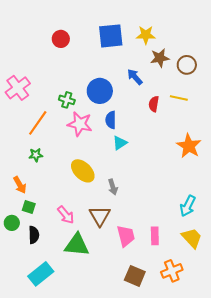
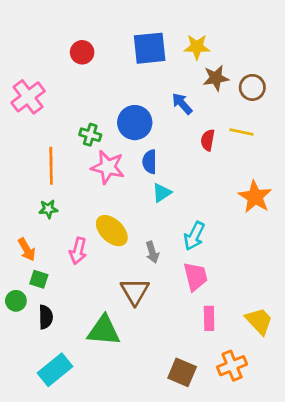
pink cross: (18, 88) -> (28, 97), moved
orange line: (38, 123) -> (51, 166), turned -36
cyan arrow: (188, 206) -> (194, 236), moved
pink arrow: (66, 215) -> (78, 251), moved, turned 54
pink trapezoid: (126, 236) -> (196, 277), moved

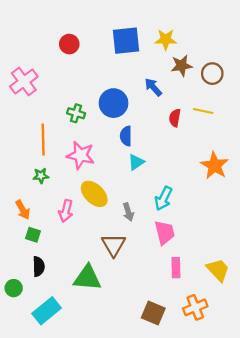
pink star: (108, 167) -> (81, 155), moved
green circle: (16, 301) -> (14, 288), moved

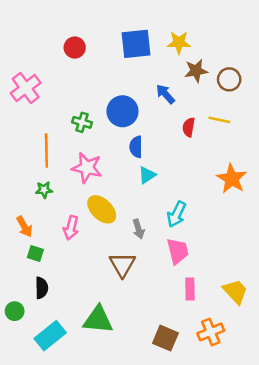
green triangle: (87, 278) -> (98, 320), moved

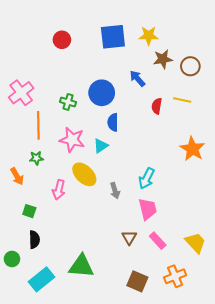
pink cross: (26, 88) -> (21, 93), moved
cyan triangle: (147, 175) -> (101, 146), moved
orange arrow: (24, 227) -> (17, 176), moved
brown triangle: (122, 265) -> (129, 238), moved, size x0.7
pink rectangle: (190, 289) -> (158, 241), turned -42

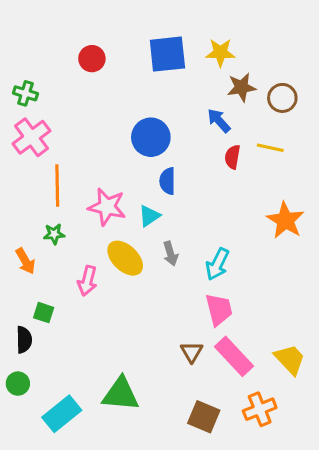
blue arrow: (137, 79) -> (219, 121), moved
green cross: (68, 102) -> (25, 93), moved
gray arrow: (115, 191) -> (171, 254), moved
black semicircle: (34, 240) -> (24, 340), moved
pink rectangle: (158, 241) -> (234, 356), size x1.5

